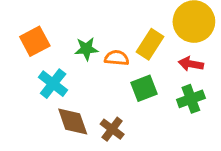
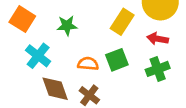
orange square: (35, 41) -> (22, 19), turned -30
orange semicircle: (117, 58) -> (88, 64), moved

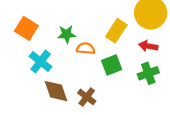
orange semicircle: (88, 64) -> (86, 48), moved

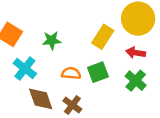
orange semicircle: (86, 48) -> (71, 73), moved
green cross: (148, 73) -> (136, 81), turned -30

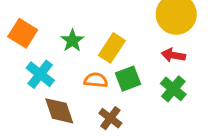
yellow rectangle: (103, 37) -> (112, 48), moved
green star: (52, 40) -> (72, 41), turned -30
brown cross: (72, 105) -> (110, 118), moved

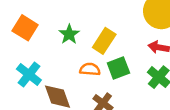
cyan cross: (40, 74) -> (29, 75), moved

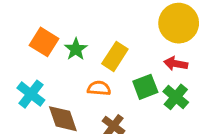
orange square: (25, 28) -> (44, 42), moved
green square: (118, 68) -> (145, 87), moved

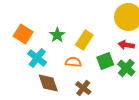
orange square: (44, 42) -> (23, 34), moved
cyan cross: (31, 94) -> (37, 58), moved

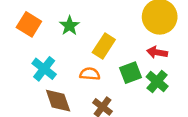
orange square: (23, 34) -> (29, 24), moved
green star: (57, 35) -> (70, 26), moved

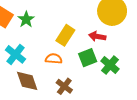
green star: (70, 26) -> (26, 19), moved
red arrow: (157, 52) -> (97, 36), moved

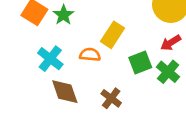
red arrow: (97, 36) -> (171, 43), moved, turned -42
orange semicircle: (54, 59) -> (90, 55), moved

